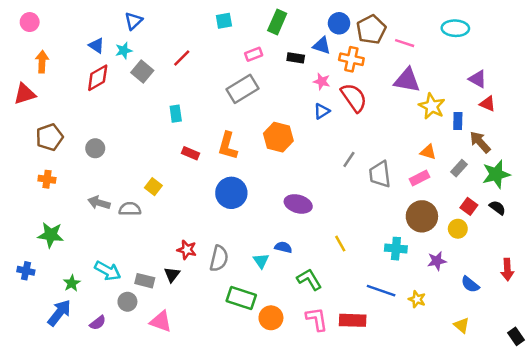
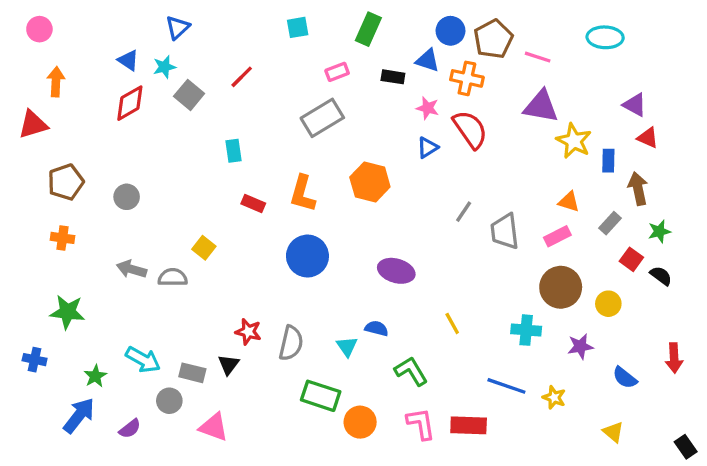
brown arrow: (480, 142) -> (638, 189), turned 30
green star: (496, 174) -> (659, 231), size x0.6
red square: (469, 206) -> (631, 259), moved

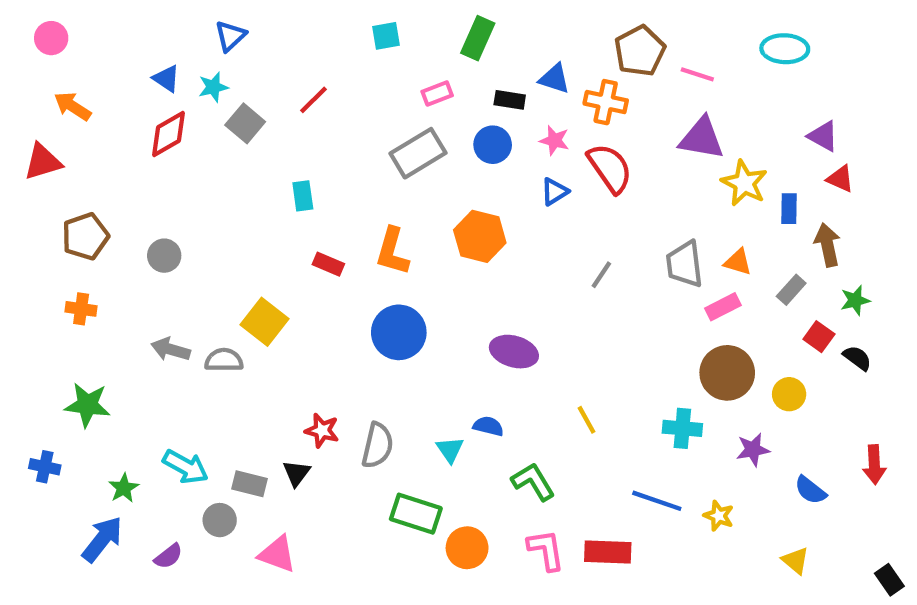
blue circle: (451, 31) -> (493, 145), moved
orange arrow: (56, 82) -> (72, 106), turned -60
gray trapezoid: (505, 231) -> (685, 264), moved
yellow square: (204, 248) -> (264, 322), size x1.5

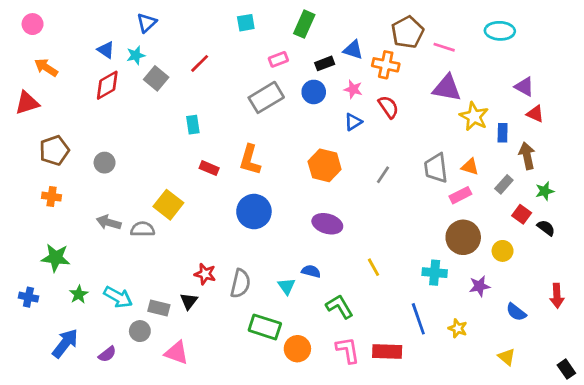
black rectangle: (510, 100) -> (325, 63), turned -30
red semicircle: (610, 168) -> (388, 107), size x0.7
orange hexagon: (480, 236) -> (325, 165), moved
green star: (124, 488) -> (79, 294), moved
blue line: (657, 501) -> (418, 319), turned 52

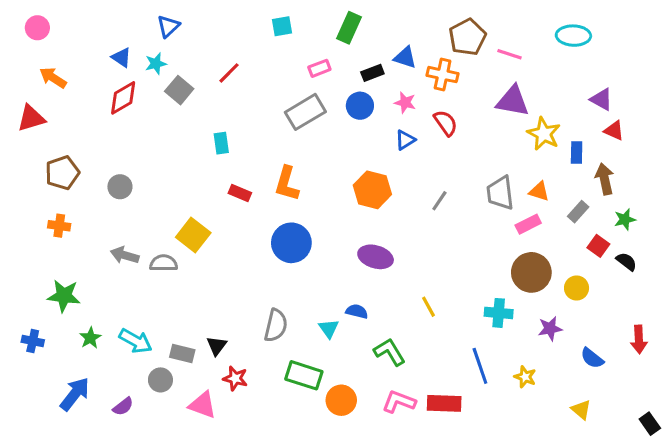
red star: (205, 274) -> (235, 378), moved
pink L-shape: (348, 350) -> (399, 402), turned -60

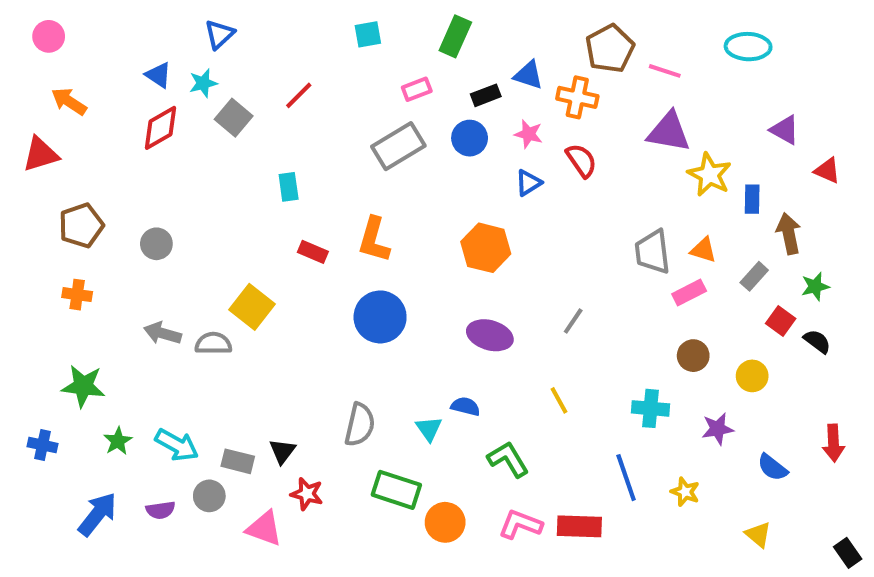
red triangle: (614, 131) -> (827, 171), moved
gray line: (439, 201) -> (573, 321), moved
brown circle: (531, 272) -> (693, 356), size x0.6
purple semicircle: (123, 406) -> (160, 510), moved, turned 30

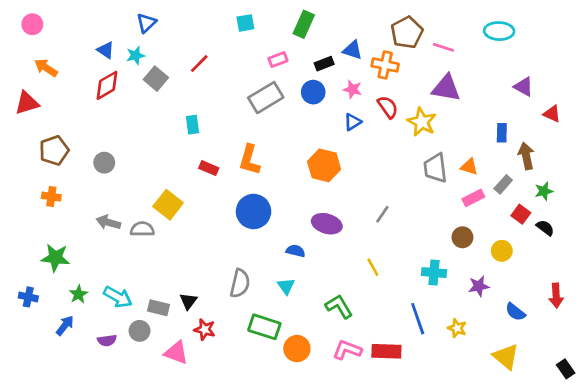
yellow star: (709, 175) -> (422, 122), moved
pink rectangle: (689, 293) -> (473, 198), moved
blue semicircle: (465, 406) -> (296, 251), moved
blue arrow: (97, 514) -> (65, 325), moved, size x0.7
yellow triangle: (758, 535) -> (506, 357), size x1.5

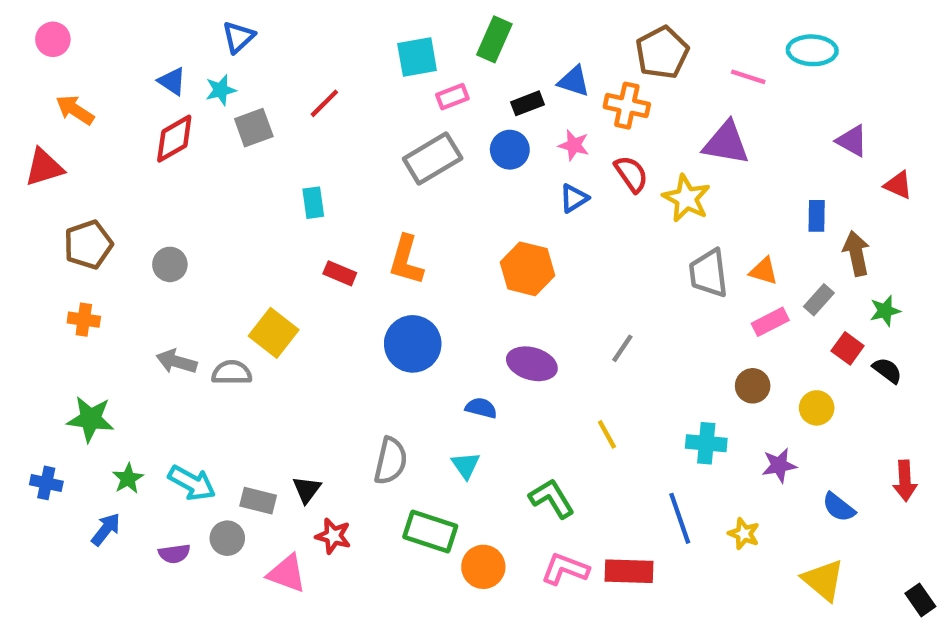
cyan square: (245, 23) -> (417, 57), moved, size x1.4
pink line: (443, 47) -> (748, 77), moved
gray square: (156, 79) -> (254, 128), turned 30

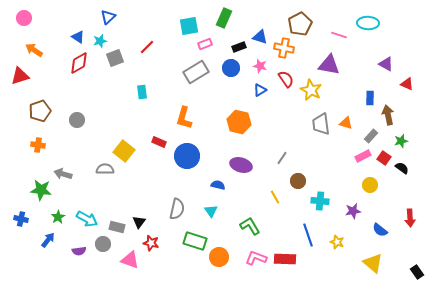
red rectangle: (340, 273) -> (159, 142), moved
pink rectangle: (770, 322) -> (363, 156), moved
gray arrow: (177, 362) -> (63, 174), moved
brown circle: (753, 386) -> (298, 181), moved

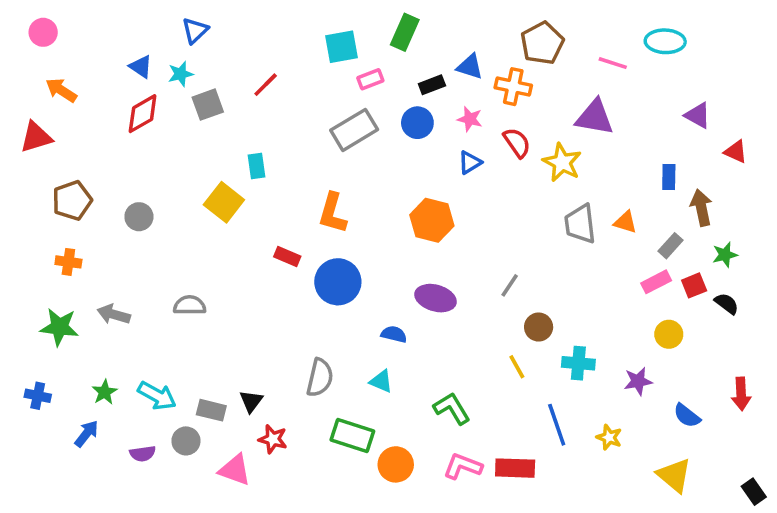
yellow square: (124, 151) -> (224, 202), moved
red square: (384, 158) -> (694, 285), turned 32
green star: (41, 190) -> (59, 327), moved
yellow line: (275, 197) -> (517, 367), moved
cyan triangle: (211, 211) -> (381, 381), turned -32

